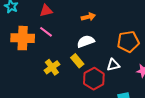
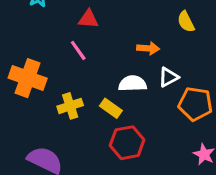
orange cross: (23, 38) -> (28, 78), moved
yellow rectangle: (77, 61) -> (111, 108), turned -32
white triangle: (113, 65) -> (168, 77), moved, turned -32

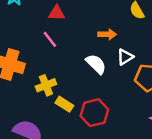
white semicircle: (133, 84) -> (96, 64), turned 50
yellow rectangle: (111, 108) -> (64, 104), moved

